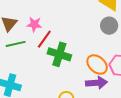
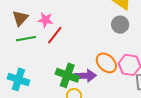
green cross: (59, 54) -> (67, 75), moved
purple arrow: (96, 83) -> (85, 76), moved

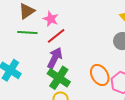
purple arrow: (85, 76) -> (55, 58), moved, turned -75

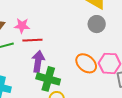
red line: (56, 36) -> (32, 40), turned 54

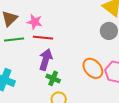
green cross: (48, 79) -> (53, 78), size x0.6

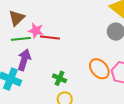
pink star: (35, 22) -> (36, 31), moved
purple arrow: (46, 60) -> (24, 60), moved

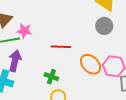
red line: (50, 37) -> (61, 47), moved

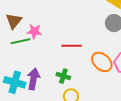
purple arrow: (15, 61) -> (33, 79), moved

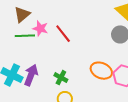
red line: (71, 46) -> (63, 34), moved, turned 42
orange ellipse: (102, 62) -> (101, 71), turned -30

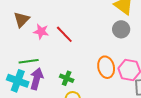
green line: (25, 36) -> (29, 61), moved
orange ellipse: (101, 71) -> (106, 67), turned 60

